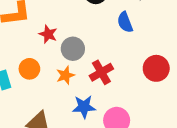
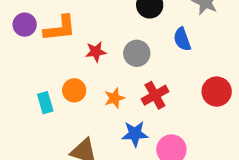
red star: (48, 34) -> (96, 52), turned -30
gray circle: (73, 49) -> (137, 53), moved

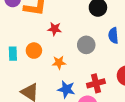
gray circle: (137, 53) -> (86, 45), moved
red cross: (155, 95) -> (96, 83), moved

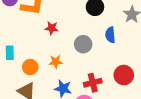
orange circle: (34, 51) -> (30, 67), moved

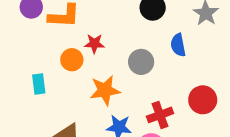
orange star: (56, 62) -> (105, 90), size x1.5
orange circle: (30, 67) -> (72, 60), moved

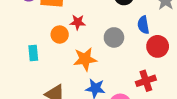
red circle: (203, 100) -> (158, 46), moved
red cross: (160, 115) -> (146, 81), moved

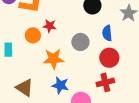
red circle: (158, 46) -> (109, 58), moved

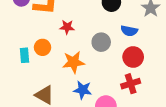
blue semicircle: (107, 33) -> (129, 31), turned -70
orange circle: (33, 35) -> (43, 47), moved

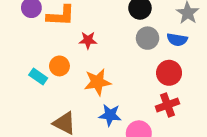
blue semicircle: (129, 31) -> (177, 40), moved
gray circle: (101, 42) -> (148, 38), moved
cyan rectangle: (25, 55) -> (38, 77), turned -48

